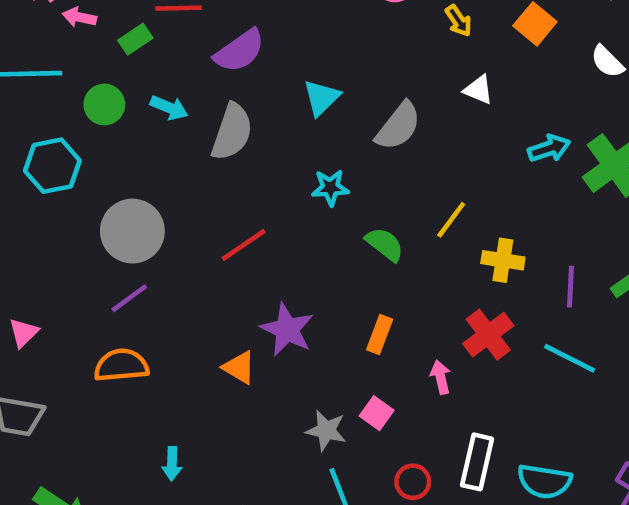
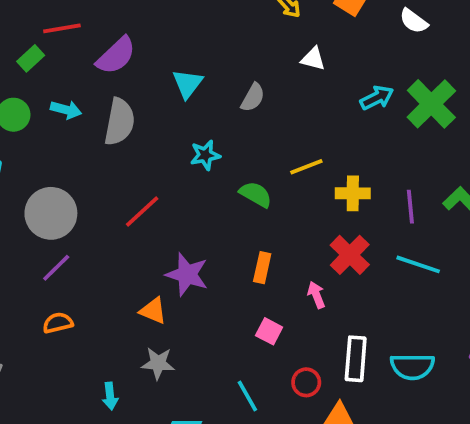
gray semicircle: (398, 126) -> (253, 98), size x0.7
yellow line: (451, 220) -> (306, 167), turned 40
orange semicircle: (121, 365) -> (58, 323), size x0.7
gray star: (326, 430) -> (158, 363), moved

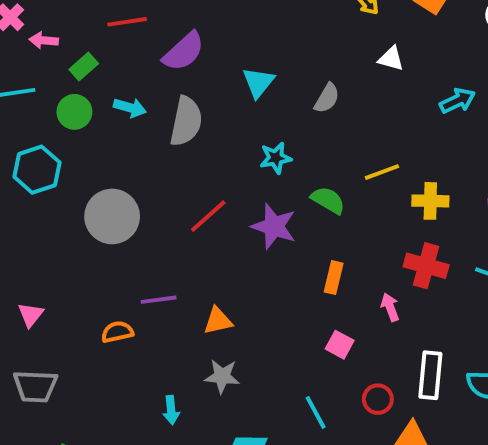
green rectangle: (31, 58) -> (84, 66), moved
red cross: (350, 255) -> (426, 266), turned -30
purple line: (56, 268) -> (159, 300), moved, turned 36
purple star: (187, 274) -> (274, 226), moved
orange triangle: (153, 311) -> (218, 321), turned -36

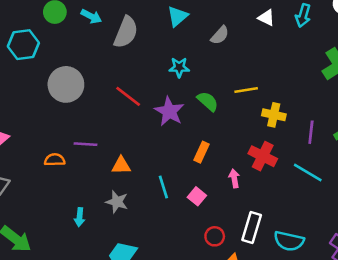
cyan arrow: (457, 101) -> (303, 15), moved, turned 120
red line: (208, 216) -> (128, 96), turned 68
cyan line: (316, 412) -> (163, 187), moved

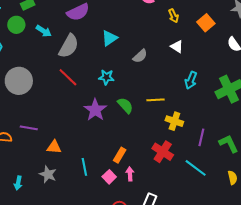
cyan arrow: (303, 15) -> (191, 80), moved
red line: (128, 96) -> (68, 77), moved
orange rectangle: (201, 152) -> (120, 155), moved
pink arrow: (234, 178) -> (130, 174), moved

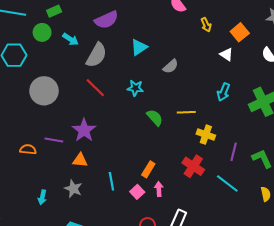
white triangle: (177, 47) -> (226, 54), moved
purple star: (95, 110) -> (84, 130), moved

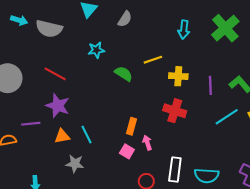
gray semicircle: (96, 55) -> (49, 29), turned 90
red line: (95, 88) -> (55, 74), moved
cyan line: (111, 181) -> (87, 135), moved
cyan line: (227, 184) -> (227, 117), moved, turned -55
gray star: (73, 189) -> (75, 164), moved

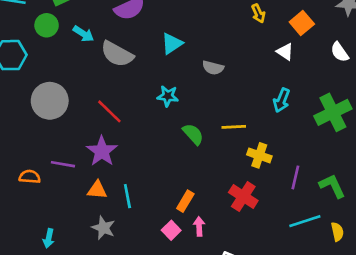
gray semicircle: (125, 19) -> (213, 68), turned 56

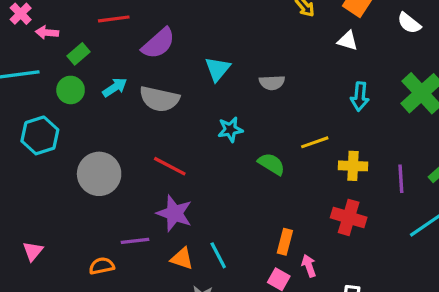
cyan arrow: (83, 34) -> (115, 87), turned -50
orange triangle: (97, 190) -> (182, 259), turned 30

